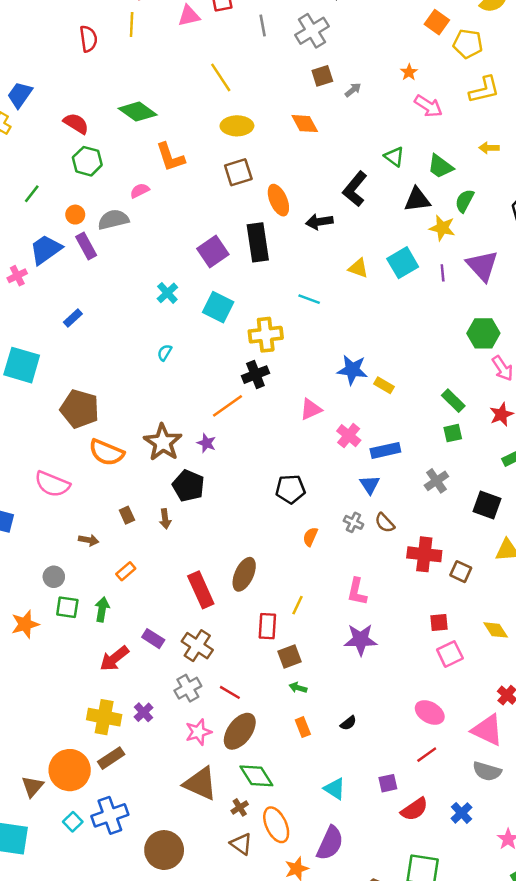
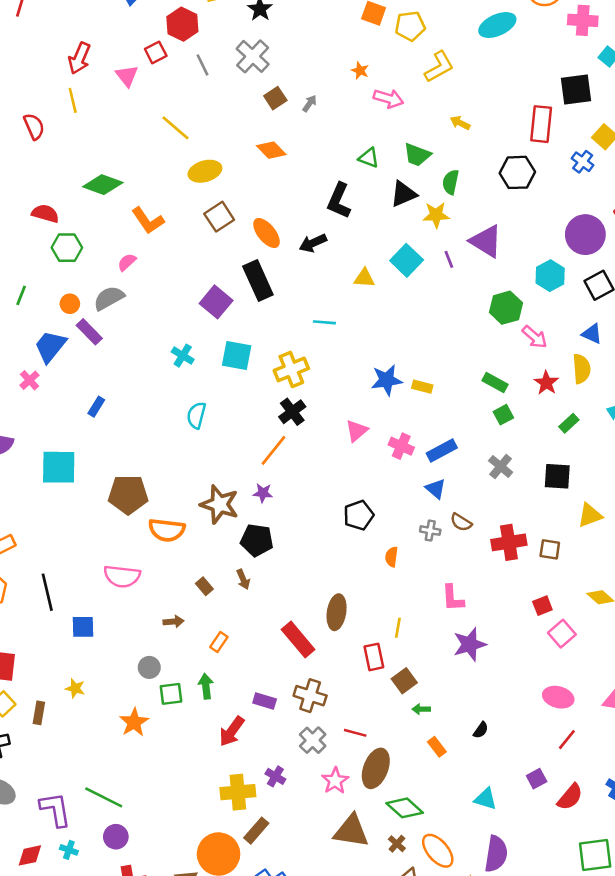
pink triangle: (189, 16) -> (127, 76), turned -40
yellow arrow: (489, 148) -> (460, 123), turned 42
cyan semicircle: (165, 353) -> (196, 415), size x1.5

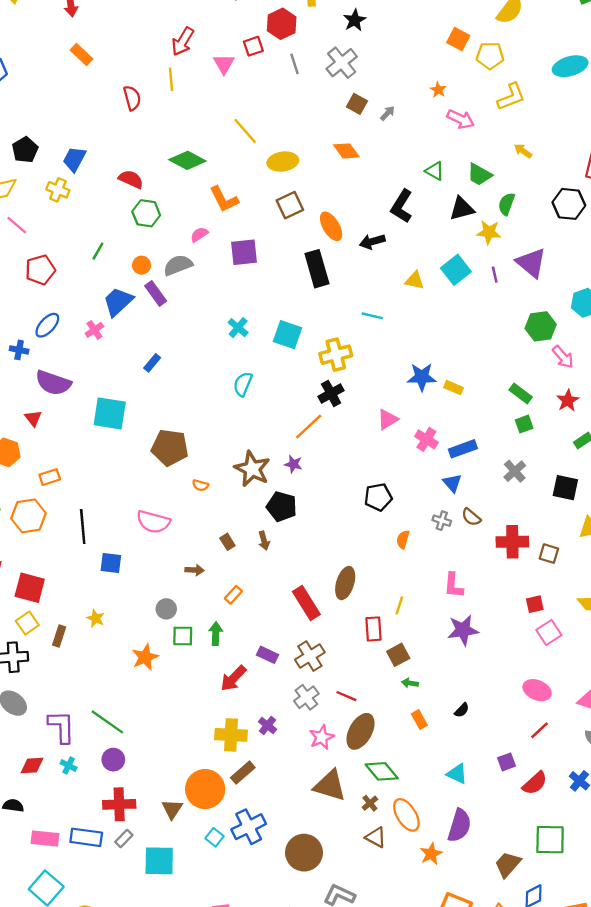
brown square: (275, 98) -> (357, 104), turned -36
yellow line: (176, 128) -> (245, 131), moved
purple square: (216, 302) -> (244, 252), moved, turned 36
orange semicircle: (167, 530) -> (200, 485), size x0.5
brown cross: (310, 696) -> (310, 656), turned 32

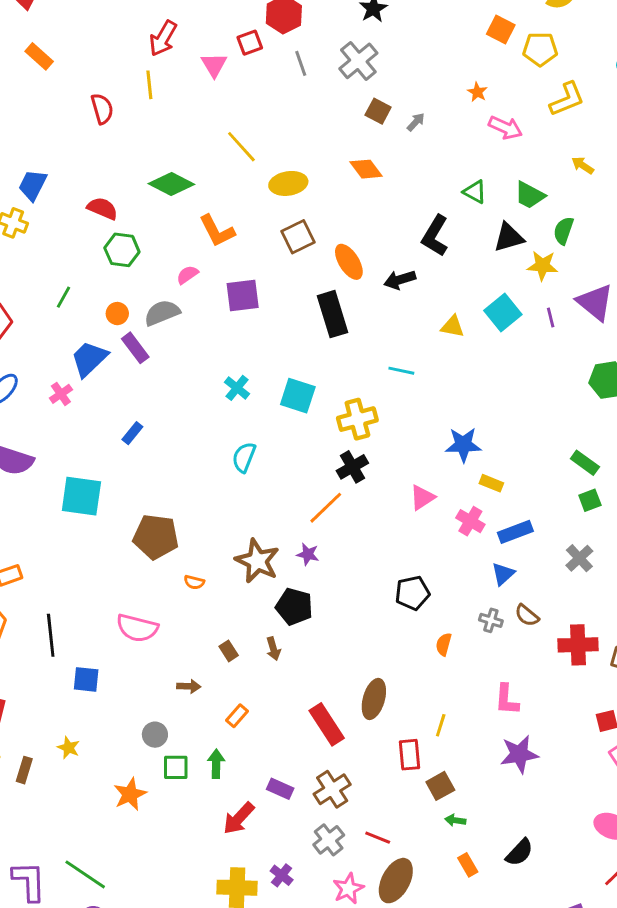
yellow rectangle: (454, 388) -> (491, 483), moved
blue triangle: (452, 483) -> (503, 574), turned 30
black semicircle: (462, 710) -> (520, 852), size x1.5

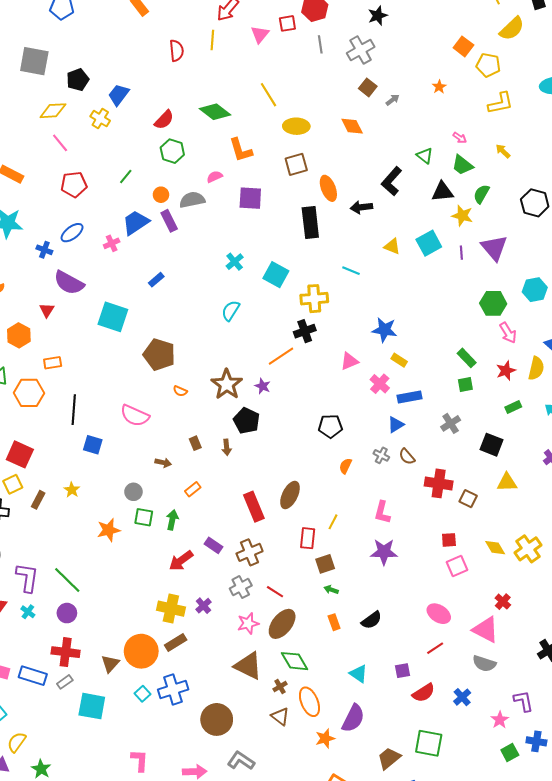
pink arrow: (505, 128) -> (460, 138), moved, size x0.6
red semicircle: (102, 208) -> (164, 120), turned 100

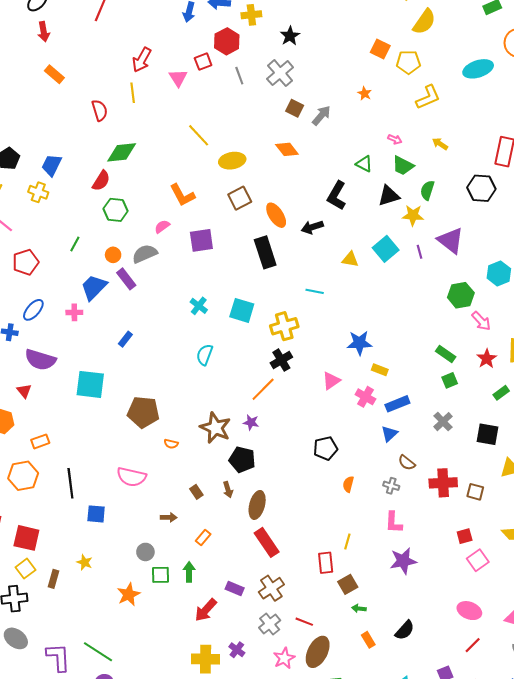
gray arrow: (393, 100) -> (321, 115), size x1.5
green diamond: (215, 112) -> (122, 152), moved, turned -32
pink cross: (112, 243) -> (74, 312), turned 35
gray cross: (381, 455) -> (391, 486), moved
brown ellipse: (290, 495) -> (257, 505), moved

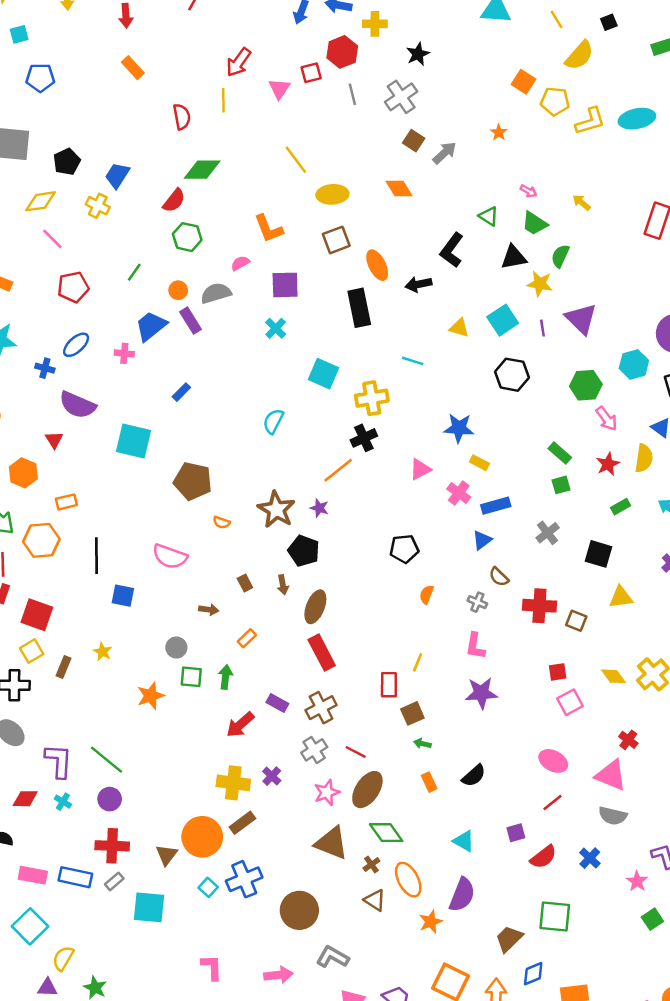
yellow L-shape: (428, 97) -> (590, 121), moved
black hexagon: (481, 188) -> (512, 375), moved
cyan cross: (199, 306) -> (276, 328), moved

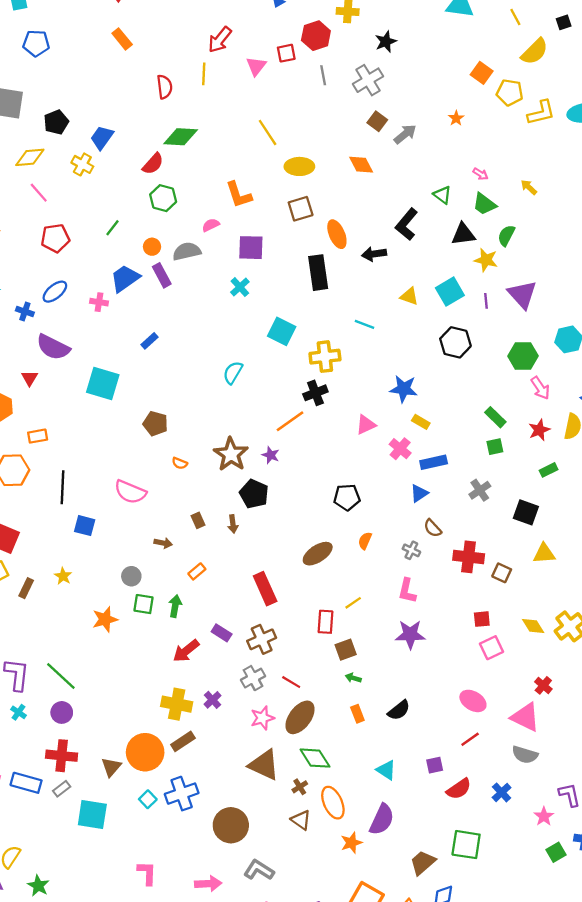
brown pentagon: (193, 481) -> (155, 424), size x0.7
brown ellipse: (315, 607) -> (318, 554), moved, turned 32
yellow line: (418, 662) -> (353, 603), turned 30

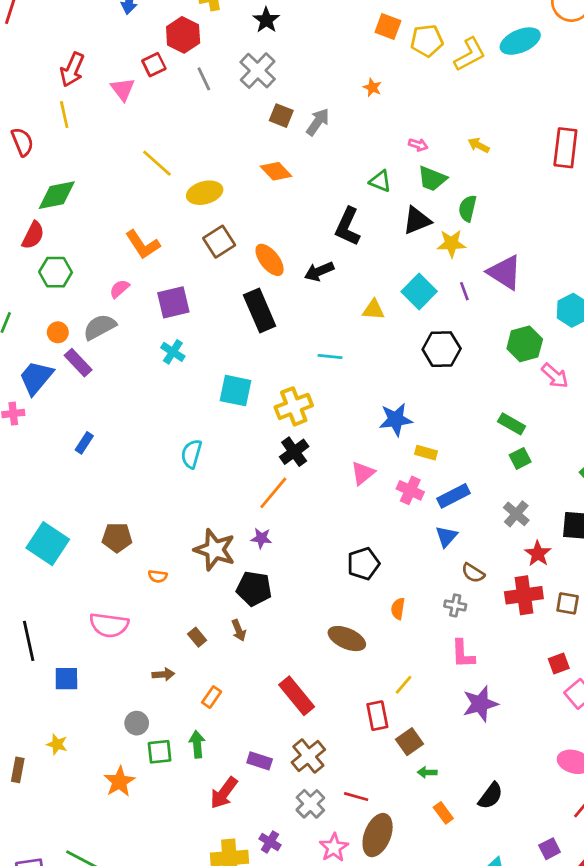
cyan square: (103, 383) -> (48, 544), moved, turned 32
red star: (539, 430) -> (538, 554), moved
brown ellipse: (318, 554) -> (347, 639), turned 72

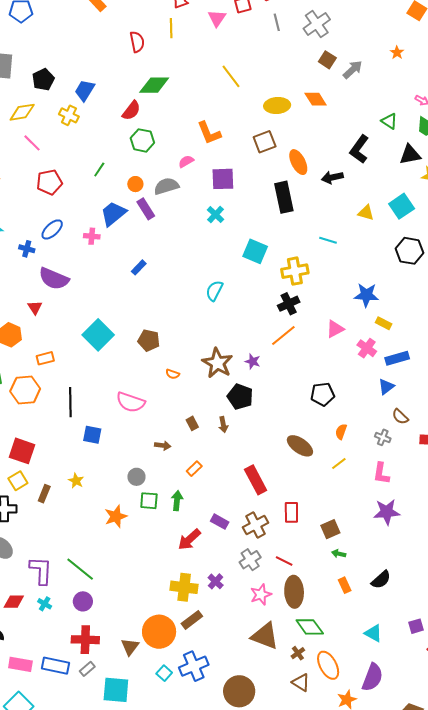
yellow ellipse: (205, 193) -> (277, 105), moved
orange line: (273, 493) -> (283, 335), moved
yellow line: (404, 685) -> (339, 464), moved
red rectangle: (377, 716) -> (291, 512), moved
brown ellipse: (378, 835) -> (294, 592), turned -36

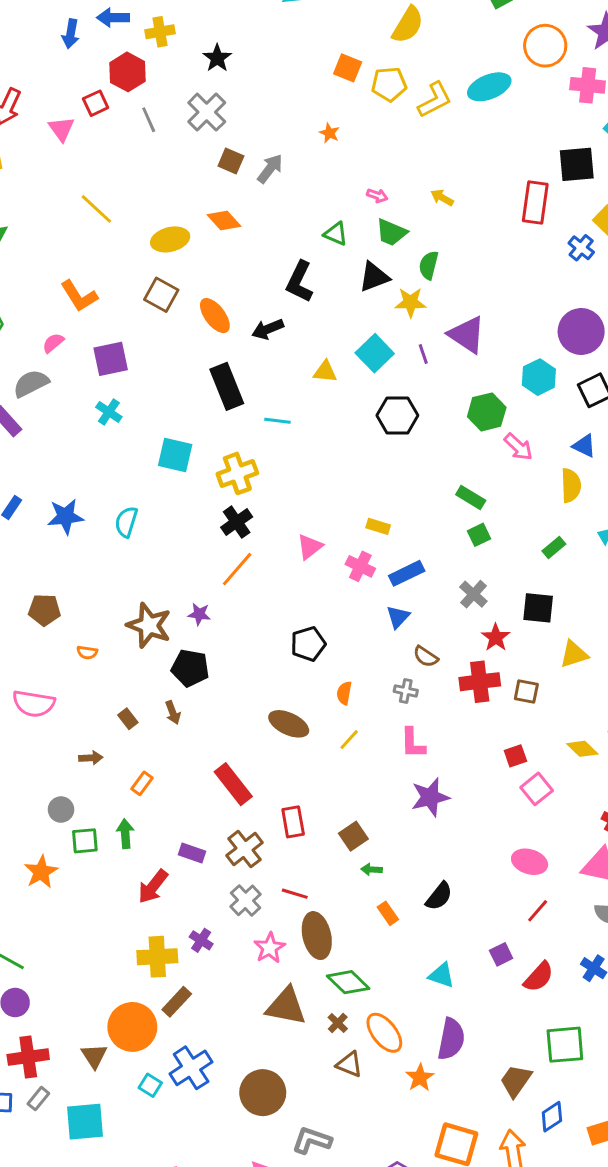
brown square: (265, 142) -> (161, 295), turned -30
black rectangle: (284, 197) -> (227, 386), moved
blue star: (366, 295) -> (65, 517), moved

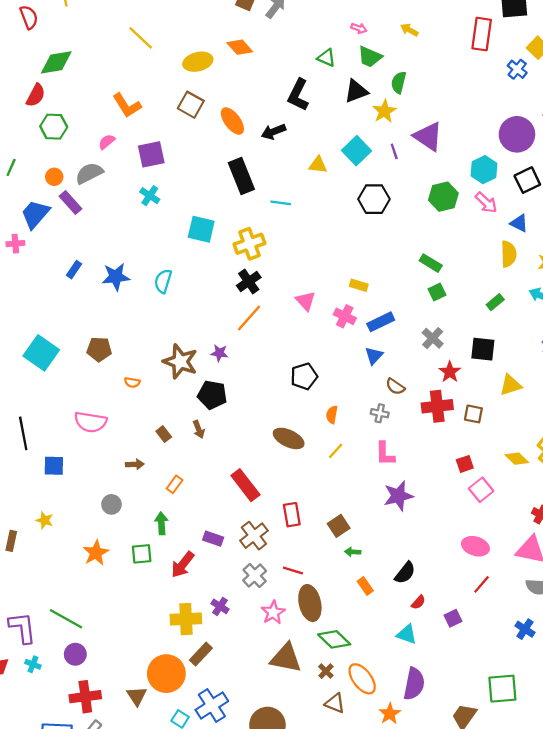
yellow star: (410, 302) -> (384, 111), turned -30
pink arrow: (518, 447) -> (486, 203), moved
pink triangle: (310, 547) -> (305, 301), turned -35
green square: (85, 841) -> (142, 554), moved
red semicircle: (539, 977) -> (418, 602), moved, size x0.6

